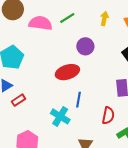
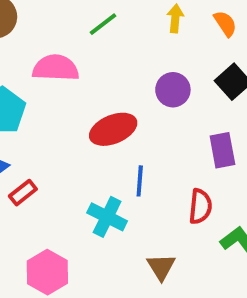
pink semicircle: (40, 23) -> (56, 68), moved
purple circle: (85, 46) -> (173, 90), moved

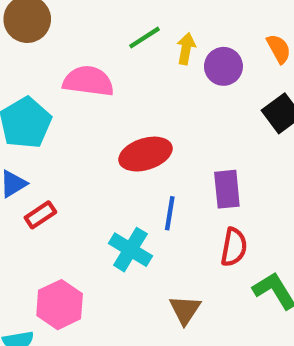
yellow arrow: (175, 18) -> (186, 49), moved
purple circle: (173, 90) -> (223, 66), moved
purple rectangle: (222, 150) -> (227, 189), moved

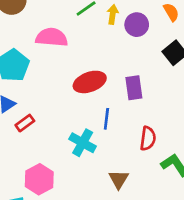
purple rectangle: (227, 189) -> (134, 88), moved

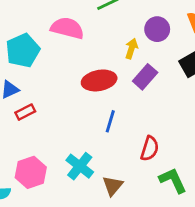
yellow arrow: (113, 14) -> (131, 49), moved
purple rectangle: (134, 88) -> (145, 77), moved, turned 40
cyan cross: (83, 143) -> (80, 166), moved

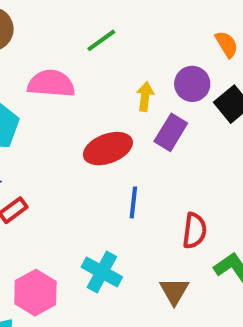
purple circle: (157, 29) -> (192, 84), moved
brown triangle: (113, 186) -> (174, 291), moved

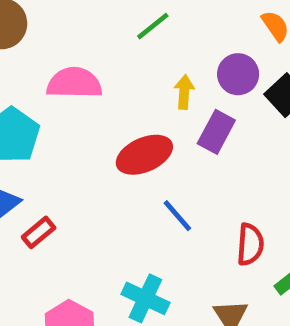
green line: (101, 40) -> (153, 26), moved
blue line: (133, 202) -> (177, 216), turned -44

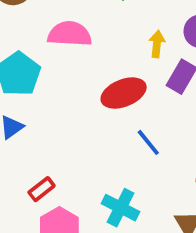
red rectangle: (39, 232) -> (42, 189), moved

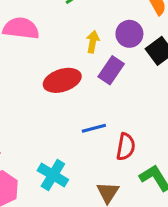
blue line: (148, 142) -> (94, 128), moved, turned -70

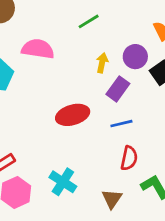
red ellipse: (62, 80) -> (73, 115), moved
blue line: (94, 128) -> (121, 124), moved

